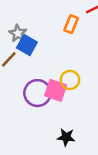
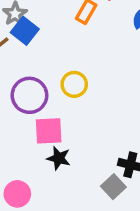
pink square: (56, 90) -> (49, 131), moved, turned -30

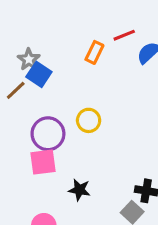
pink square: (49, 131) -> (43, 162), moved

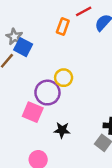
purple circle: (48, 134) -> (47, 93), moved
pink square: (43, 162) -> (33, 112), turned 36

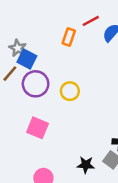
purple circle: (47, 93) -> (36, 84), moved
black star: (62, 130) -> (86, 165), moved

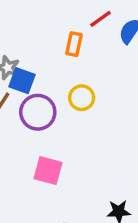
yellow circle: (70, 91) -> (82, 98), moved

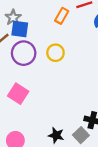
blue square: (22, 81) -> (20, 29), turned -30

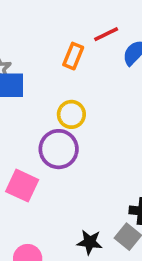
purple circle: (24, 53) -> (59, 149), moved

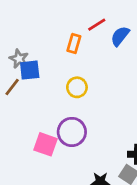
purple circle: (59, 149) -> (72, 132), moved

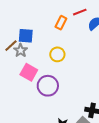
gray star: (19, 59) -> (21, 50), moved
pink square: (46, 144) -> (29, 72), moved

